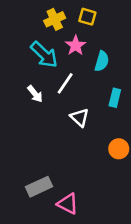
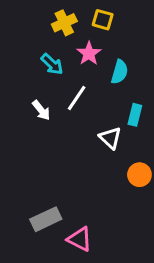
cyan arrow: (44, 55) -> (52, 64), size x0.7
white triangle: (80, 117) -> (110, 138), moved

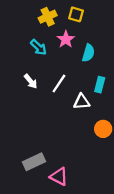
white line: (77, 98) -> (59, 84), moved
white triangle: (110, 138) -> (82, 102), turned -48

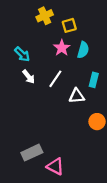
yellow square: (76, 14) -> (69, 25), moved, turned -32
pink star: (66, 39) -> (62, 48), moved
cyan arrow: (39, 47) -> (22, 54), moved

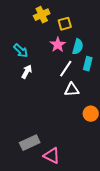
white arrow: (29, 77) -> (27, 72), turned -112
white line: (55, 79) -> (66, 69), moved
cyan rectangle: (94, 80) -> (88, 64), moved

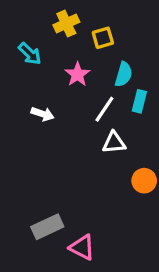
pink star: (58, 45) -> (77, 74), moved
cyan arrow: (21, 51) -> (30, 54), moved
white arrow: (27, 72) -> (43, 114), turned 80

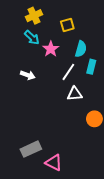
yellow cross: (66, 23) -> (34, 16), moved
cyan arrow: (30, 54) -> (32, 38), moved

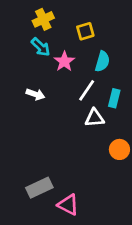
cyan rectangle: (91, 67) -> (114, 98), moved

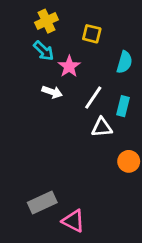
yellow square: (85, 31) -> (92, 34), turned 30
cyan semicircle: (102, 61) -> (124, 62), moved
white arrow: (35, 94) -> (52, 92), moved

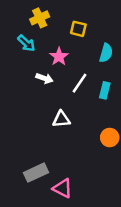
cyan arrow: (44, 51) -> (26, 43), moved
white triangle: (102, 127) -> (61, 119), moved

